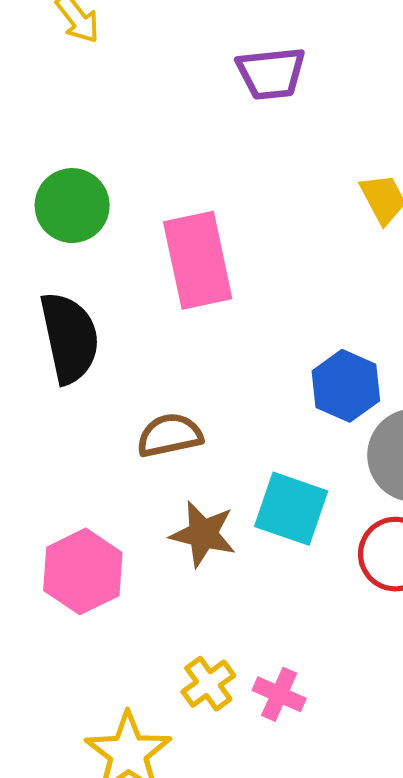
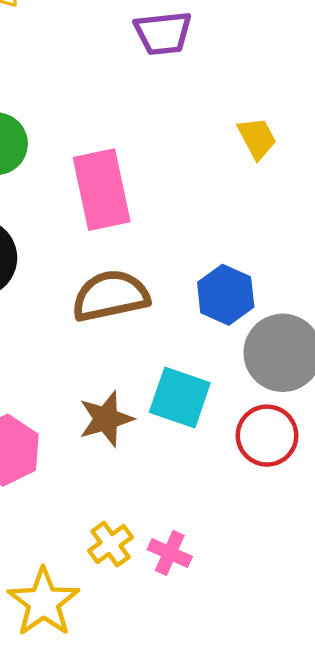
brown semicircle: (170, 435) -> (110, 296), moved, size x1.4
brown star: (203, 534) -> (106, 419), turned -30

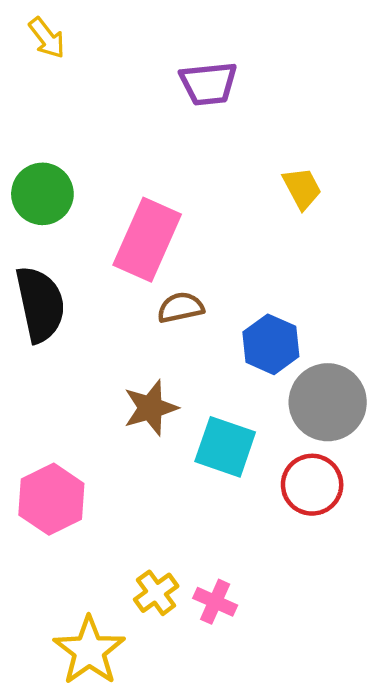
pink rectangle: (102, 190) -> (147, 240), turned 36
brown semicircle: (110, 296) -> (181, 308), moved, size x0.6
brown star: (106, 419) -> (151, 408), moved

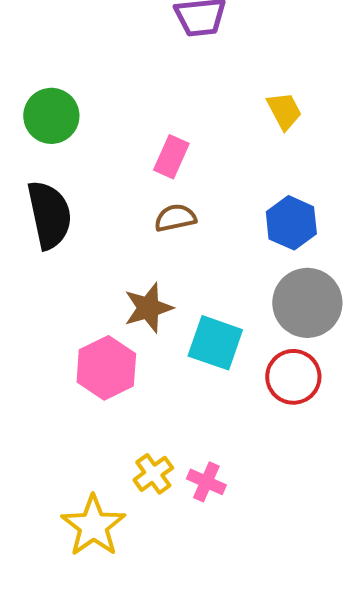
pink rectangle: (147, 240) -> (171, 157), moved, size x0.6
blue hexagon: (271, 344) -> (291, 223), moved
pink hexagon: (51, 499) -> (106, 368), moved

